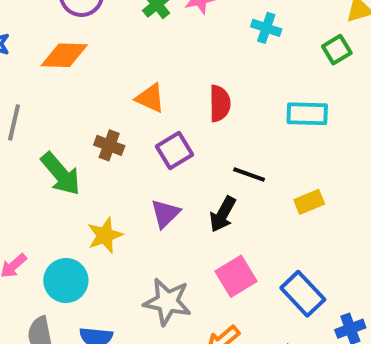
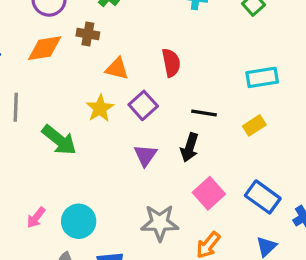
cyan rectangle: (307, 114) -> (262, 77), moved
brown cross: (109, 145) -> (88, 34), moved
yellow star: (105, 235) -> (100, 108), moved

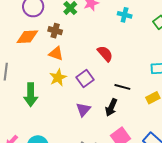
red semicircle: (171, 63) -> (105, 54), turned -36
orange triangle: (117, 69) -> (56, 54), moved
green arrow: (59, 140) -> (31, 95), turned 45

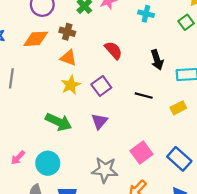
red semicircle: (105, 54) -> (113, 50), moved
green arrow: (31, 95) -> (59, 122), moved, turned -65
black arrow: (111, 107) -> (157, 60), moved, turned -42

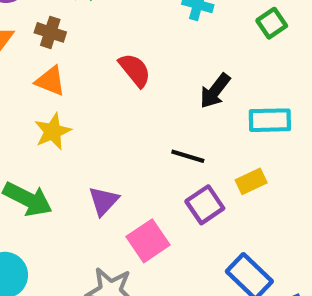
black arrow: (157, 60) -> (215, 91), turned 54
purple square: (101, 86) -> (205, 205), moved
pink square: (142, 152) -> (148, 241), moved

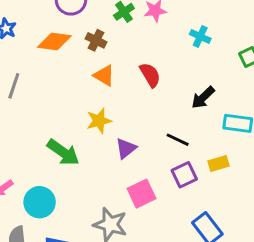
orange triangle: (50, 81) -> (104, 76), moved
yellow star: (53, 132) -> (99, 121), moved
purple triangle: (104, 201) -> (126, 148), moved

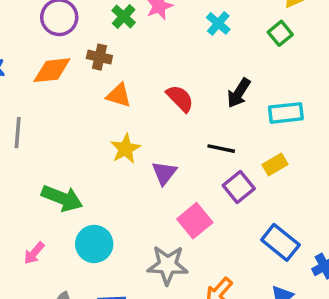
cyan cross: (200, 36) -> (218, 23), turned 30
red semicircle: (150, 75) -> (180, 98), moved
green arrow: (63, 152) -> (62, 198), moved
cyan circle: (40, 202) -> (94, 244), moved

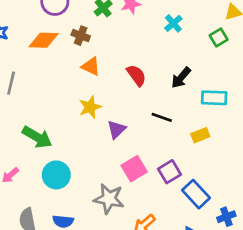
purple square: (239, 187) -> (169, 172), moved

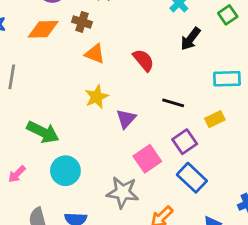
black arrow: (181, 78) -> (190, 39), moved
purple square: (169, 172) -> (185, 142), moved
blue rectangle: (196, 194) -> (192, 178), moved

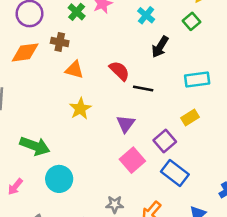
black line: (173, 103) -> (143, 88), moved
purple triangle: (126, 119) -> (126, 124), moved
gray star: (123, 192) -> (115, 204), moved, size x0.6

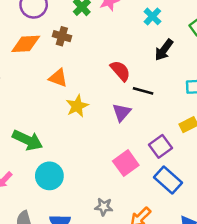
orange triangle: (74, 70) -> (58, 78), moved
purple triangle: (126, 124) -> (122, 112), moved

